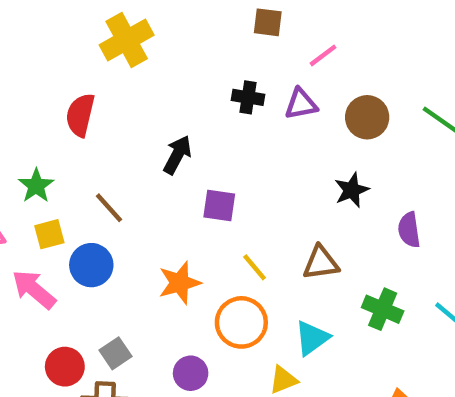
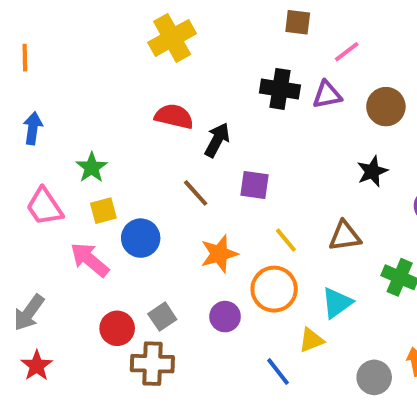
black cross: (248, 97) -> (280, 89), size x1.4
red semicircle: (80, 115) -> (174, 116), moved, turned 90
brown line: (109, 208) -> (196, 193), moved
purple circle: (191, 373) -> (225, 317), moved

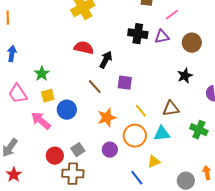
cyan triangle: (337, 303) -> (162, 134), moved, turned 30

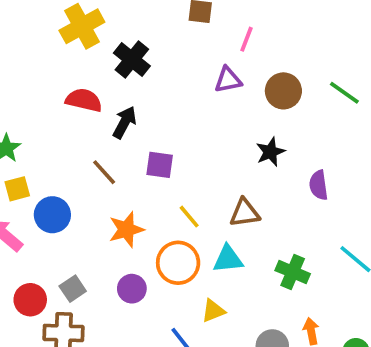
pink line: (172, 15) -> (246, 39), turned -32
black cross: (138, 34) -> (132, 59), moved, turned 30
green cross: (199, 130) -> (293, 272), moved

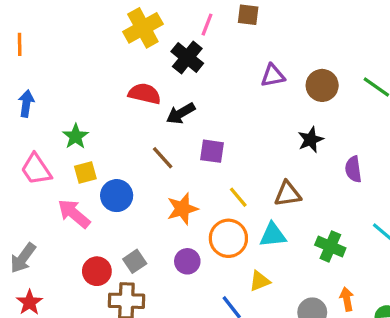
pink line: (246, 39) -> (207, 25), moved
black arrow: (124, 122) -> (181, 113), turned -148

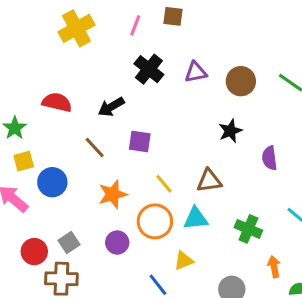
black cross: (187, 57) -> (149, 69), moved
red semicircle: (145, 94) -> (57, 102), moved
orange arrow: (347, 299) -> (274, 267), moved

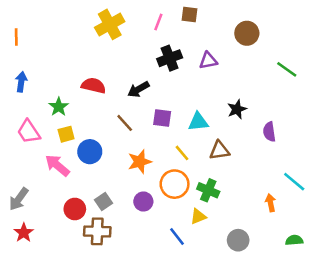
black cross: (149, 69) -> (170, 58), turned 30
brown circle: (241, 81) -> (247, 33), moved
cyan triangle: (196, 218) -> (198, 122), moved
green cross: (248, 229) -> (208, 190), moved
orange arrow: (274, 267) -> (271, 203), moved

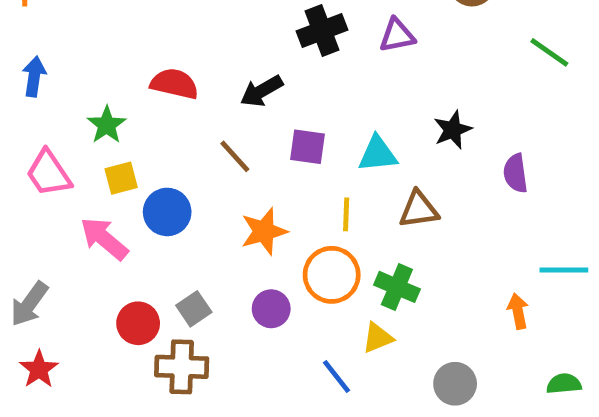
yellow line: (182, 153) -> (346, 214), turned 42
cyan line: (294, 182) -> (564, 270), turned -40

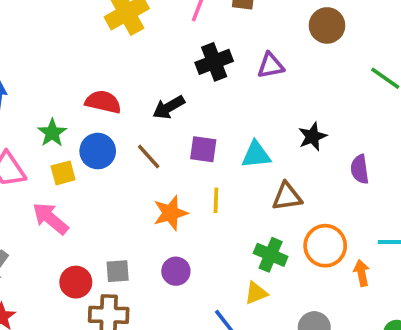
blue circle: (167, 212) -> (98, 151), moved
yellow line: (346, 214) -> (216, 200), moved
orange circle: (332, 275) -> (325, 246), moved
gray square: (194, 309) -> (118, 271), turned 30

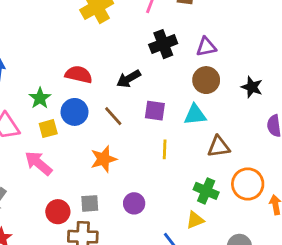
brown circle: (327, 25) -> (206, 80), moved
black star: (312, 136) -> (252, 87), moved, turned -30
orange star: (170, 213) -> (104, 159), moved

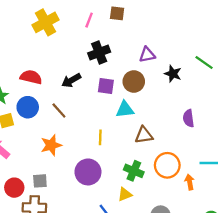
purple triangle: (206, 47) -> (147, 55), moved
black star: (252, 87) -> (173, 74), moved
purple square: (155, 111) -> (106, 86), moved
purple circle: (134, 203) -> (88, 172), moved, size x1.5

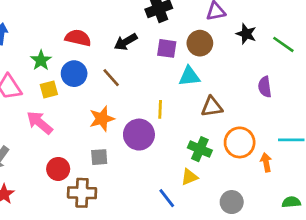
green line: (204, 63) -> (283, 44), moved
purple circle: (88, 172) -> (139, 135), moved
gray square: (40, 181) -> (99, 157), moved

